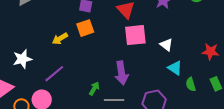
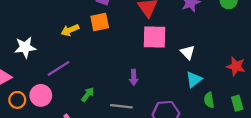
cyan triangle: (175, 68) -> (194, 79), turned 42
purple arrow: (122, 73) -> (134, 77), size x0.6
green arrow: (94, 89) -> (88, 94), moved

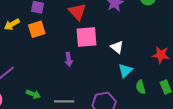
yellow arrow: (70, 30) -> (12, 24), moved
purple arrow: (134, 77) -> (69, 59), moved
green arrow: (88, 94) -> (33, 94), turned 80

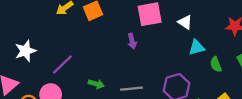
cyan triangle: (125, 70) -> (197, 47), turned 35

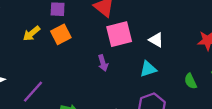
cyan triangle: (197, 47) -> (148, 69), moved

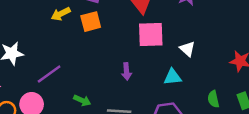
purple arrow: (103, 63) -> (127, 71), moved

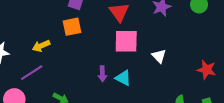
yellow arrow: (61, 14) -> (41, 46), moved
cyan triangle: (173, 77) -> (123, 78), moved, turned 30

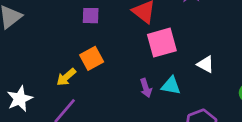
orange square: (72, 27) -> (92, 58), moved
white triangle: (159, 56) -> (205, 64), moved

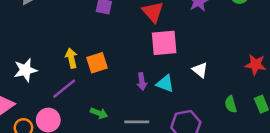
orange square: (92, 58) -> (97, 63), moved
yellow arrow: (66, 77) -> (71, 58), turned 108

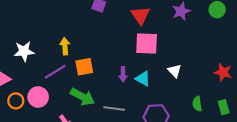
orange square: (97, 63) -> (84, 67), moved
green arrow: (99, 113) -> (83, 97), size x1.6

